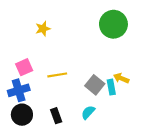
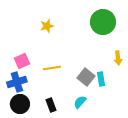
yellow star: (43, 29) -> (47, 26), moved
yellow arrow: (121, 78) -> (118, 58), moved, turned -120

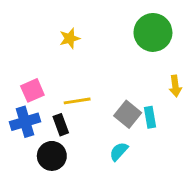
black circle: (20, 104) -> (52, 156), moved
black rectangle: (51, 105) -> (61, 125), moved

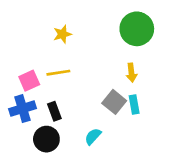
yellow arrow: (175, 86) -> (131, 73), moved
yellow line: (77, 101) -> (58, 73), moved
cyan semicircle: (119, 151) -> (93, 136), moved

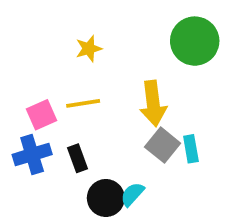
yellow arrow: (131, 73) -> (153, 103), moved, size x1.6
black circle: (46, 139) -> (106, 198), moved

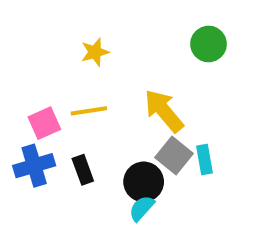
green circle: (195, 41) -> (209, 44), size x0.7
yellow arrow: (153, 103) -> (164, 111), turned 147
black circle: (106, 198) -> (144, 182), moved

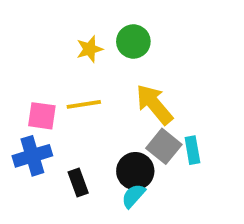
green circle: (209, 44) -> (133, 41), moved
pink square: (44, 123) -> (42, 116), turned 32
black rectangle: (83, 170) -> (78, 183), moved

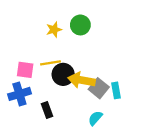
yellow arrow: (154, 104) -> (82, 80), moved, turned -40
black circle: (135, 171) -> (63, 74), moved
cyan semicircle: (133, 196) -> (95, 118), moved

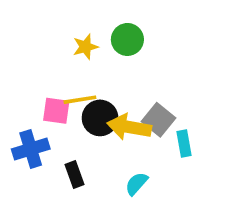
pink square: (25, 70) -> (56, 111), moved
gray square: (99, 88) -> (158, 120), moved
cyan semicircle: (95, 118) -> (137, 184), moved

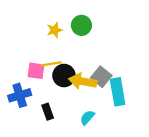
cyan rectangle: (184, 143) -> (118, 92), size x1.6

